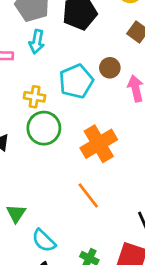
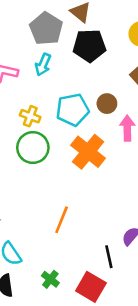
orange cross: (99, 144) -> (88, 152), moved, turned -32
orange line: (88, 195) -> (62, 220), turned 48

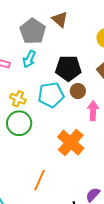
black pentagon: (89, 46) -> (68, 68), moved
orange cross: (88, 152) -> (71, 143), moved

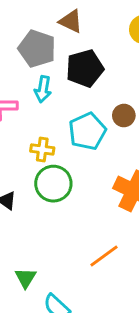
black pentagon: (68, 68) -> (85, 68), moved
orange line: (39, 180) -> (104, 256), turned 45

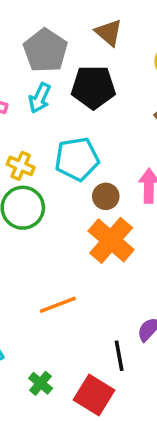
brown triangle: (71, 21) -> (109, 33), moved
brown circle: (124, 116) -> (106, 196), moved

